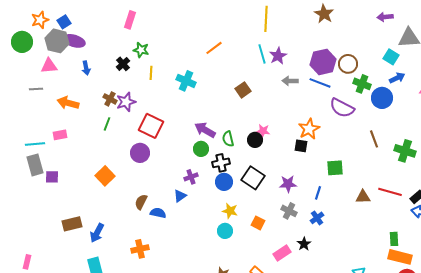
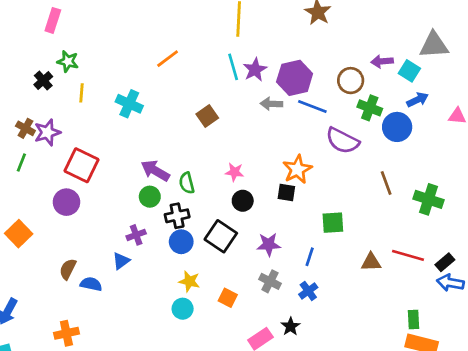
purple arrow: (385, 17) -> (382, 61), moved
purple hexagon: (323, 62) -> (295, 78), moved
black circle: (255, 140) -> (243, 201), moved

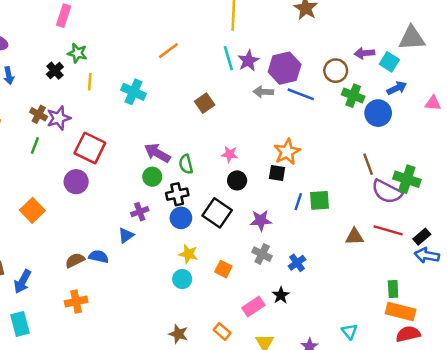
purple semicircle: (342, 141) -> (387, 192), moved
blue line: (310, 257) -> (298, 202), moved
brown semicircle: (68, 269) -> (75, 260), moved, turned 36

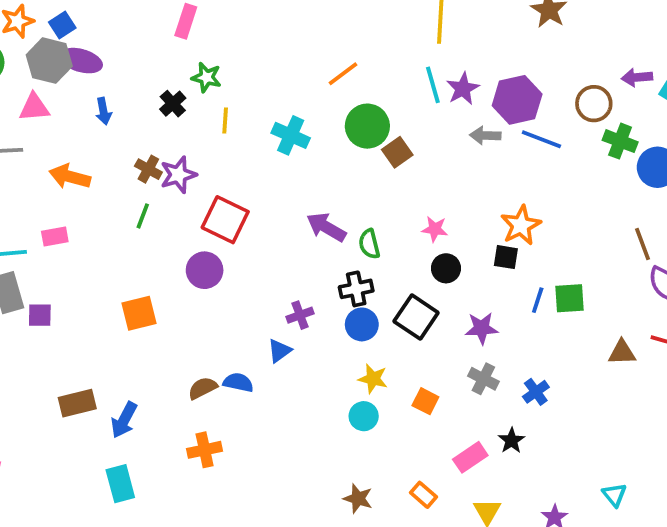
green circle: (152, 177) -> (367, 126), moved, size x1.5
orange square: (32, 210) -> (139, 313), turned 30

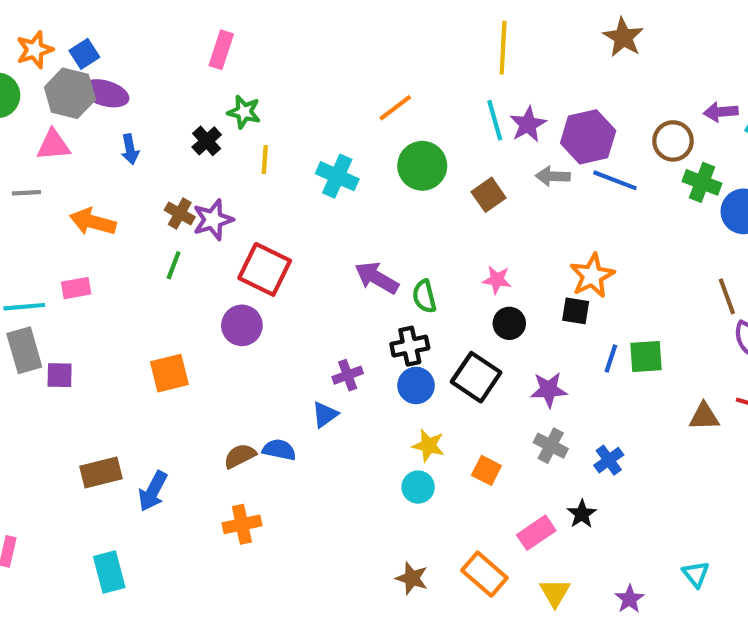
brown square: (397, 152) -> (489, 195), moved
cyan rectangle: (120, 484) -> (109, 572), moved
orange rectangle: (424, 495) -> (484, 574), size x1.5

